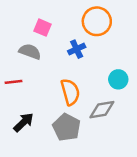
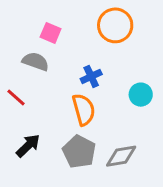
blue cross: (77, 49) -> (91, 76), moved
red line: (13, 82) -> (16, 98), turned 48
gray diamond: (102, 110) -> (121, 156), moved

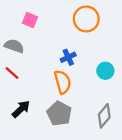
pink square: (51, 33) -> (30, 20), moved
gray semicircle: (36, 61) -> (14, 46), moved
gray diamond: (121, 156) -> (104, 116), moved, turned -40

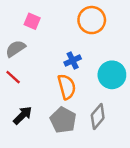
gray semicircle: (14, 46) -> (15, 49), turned -54
cyan circle: (105, 71) -> (112, 75), size x1.5
gray diamond: (104, 116) -> (98, 116), moved

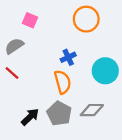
black arrow: (23, 115) -> (30, 117), moved
gray diamond: (98, 116) -> (92, 110), turned 50

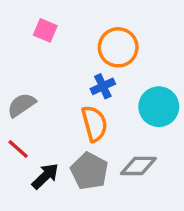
orange circle: (86, 19) -> (118, 47), moved
gray semicircle: (14, 46) -> (22, 105), moved
red line: (12, 73) -> (18, 149), moved

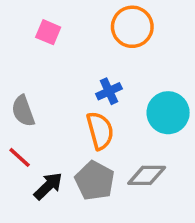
orange circle: (118, 47) -> (132, 27), moved
gray semicircle: (22, 105) -> (23, 111), turned -76

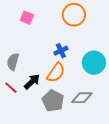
gray semicircle: (23, 111) -> (13, 62), turned 36
orange semicircle: (100, 131) -> (56, 73), turned 50
black arrow: (48, 186) -> (32, 82), moved

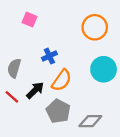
orange circle: (74, 15) -> (95, 27), moved
blue cross: (61, 51) -> (49, 56), moved
gray diamond: (82, 98) -> (90, 121), moved

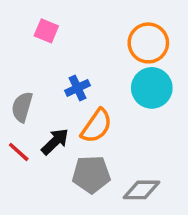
cyan circle: (104, 69) -> (152, 88), moved
gray pentagon: (58, 111) -> (91, 174), turned -30

